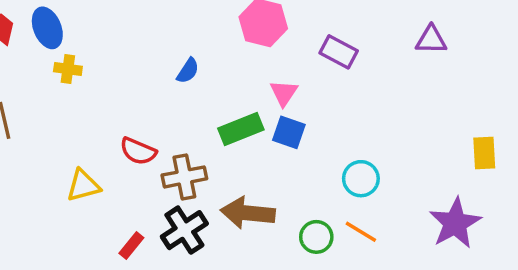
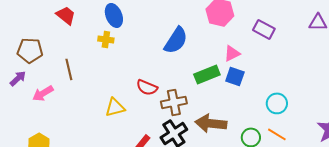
blue ellipse: (47, 28) -> (114, 15), moved
blue semicircle: (188, 71) -> (176, 40), size x1.8
pink triangle: (284, 93) -> (232, 53), turned 30

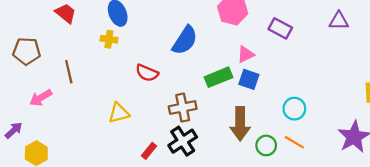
purple arrow: (18, 78) -> (14, 130), moved
red semicircle: (147, 87) -> (147, 73), moved
brown arrow: (211, 123) -> (240, 124), moved, turned -96

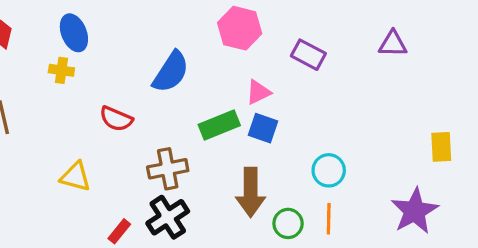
yellow triangle: (119, 113) -> (75, 177), turned 30
orange line: (294, 142) -> (329, 219), turned 60

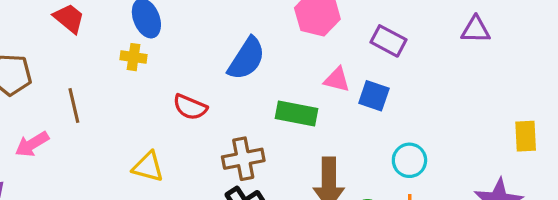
pink triangle: (258, 92) -> (337, 80), turned 40
green rectangle: (219, 125) -> (297, 114), turned 33
blue square: (263, 128) -> (374, 96), moved

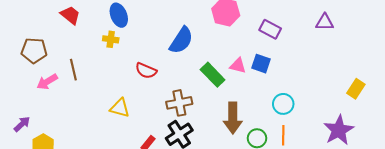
pink triangle: (337, 80) -> (238, 66), moved
green rectangle: (297, 114) -> (213, 75), turned 35
yellow rectangle: (526, 136) -> (356, 89), turned 36
pink arrow: (32, 144) -> (47, 82), moved

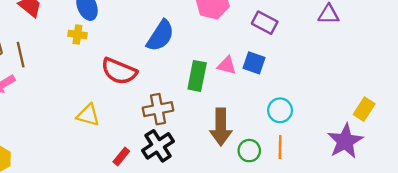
brown line: (73, 70) -> (21, 55), moved
red semicircle: (146, 71) -> (119, 71), size x1.4
green rectangle: (213, 75) -> (197, 76), turned 55
yellow rectangle: (356, 89) -> (364, 109), moved

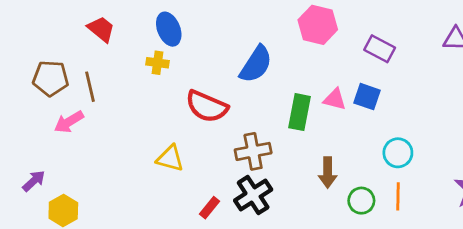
brown arrow: (221, 127) -> (328, 172), size x0.7

